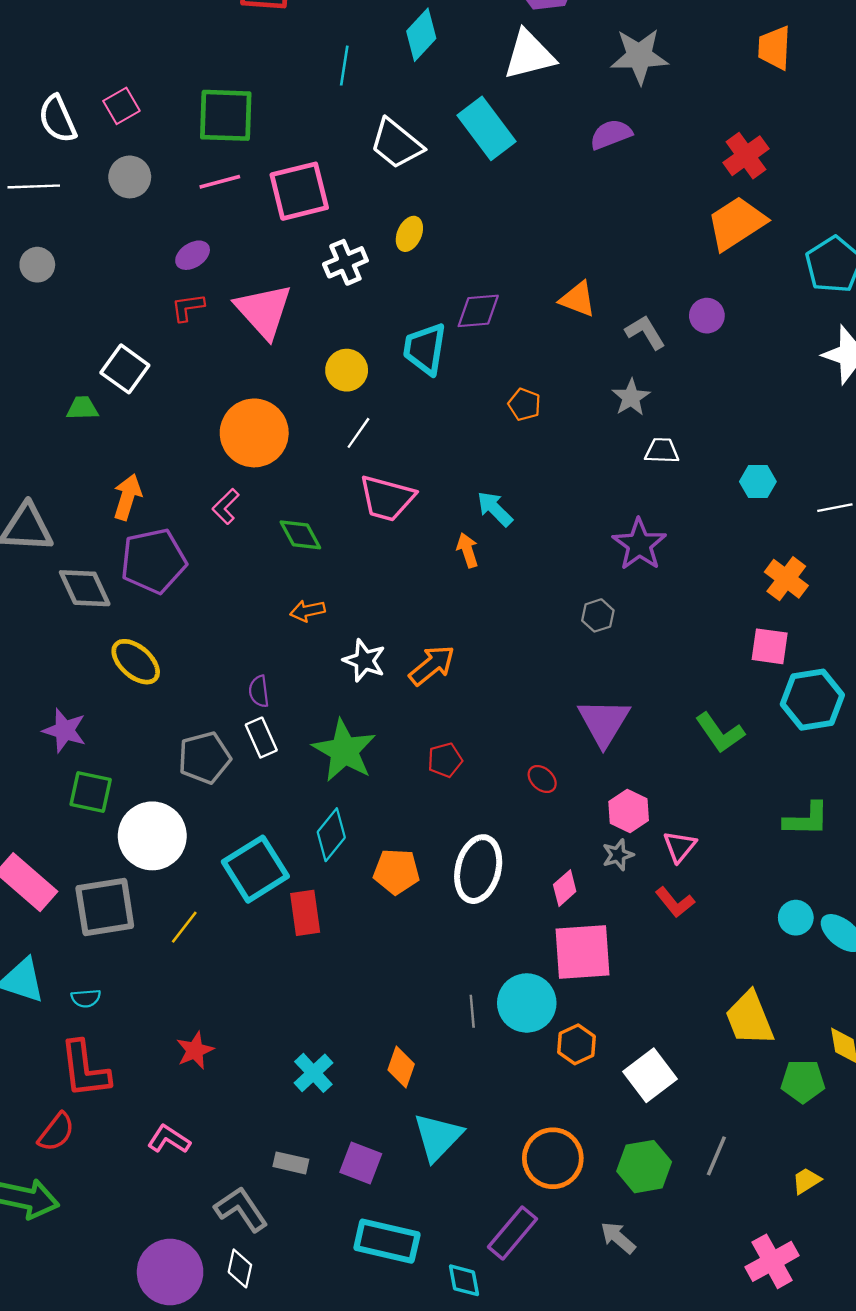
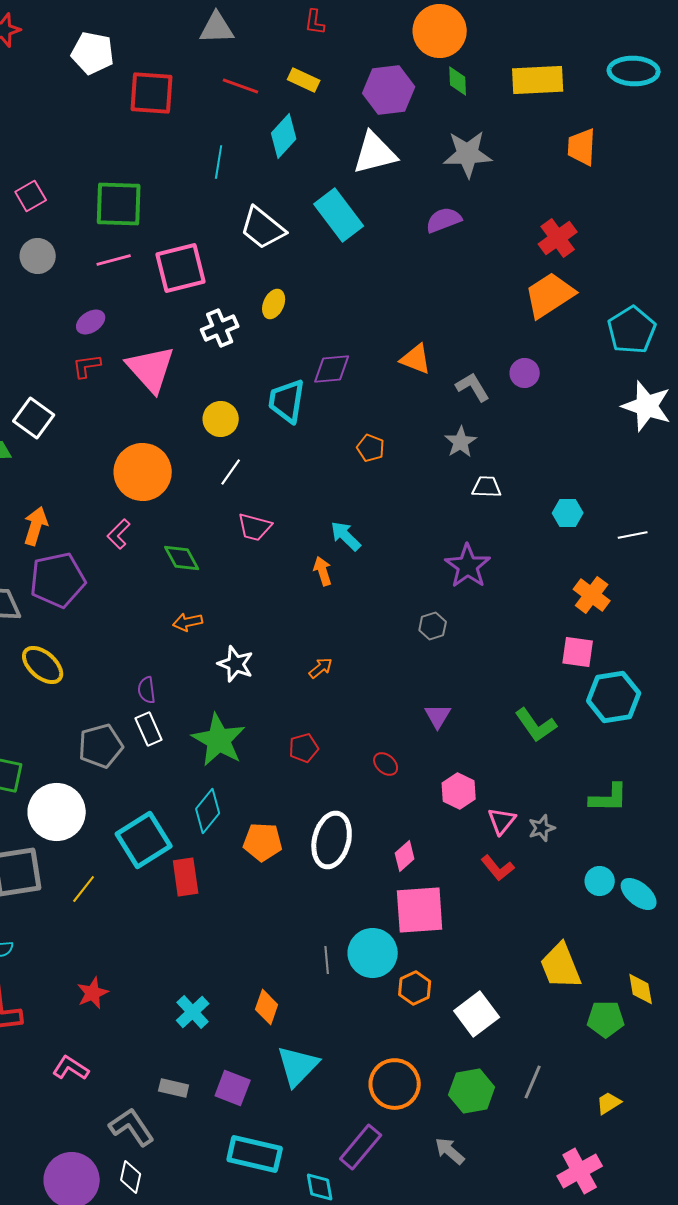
pink trapezoid: (387, 498) -> (255, 527), size x0.7
orange arrow: (432, 665) -> (321, 668), moved, size x0.6
purple triangle: (604, 722) -> (438, 716), size x0.6
gray star: (618, 855) -> (542, 828), moved

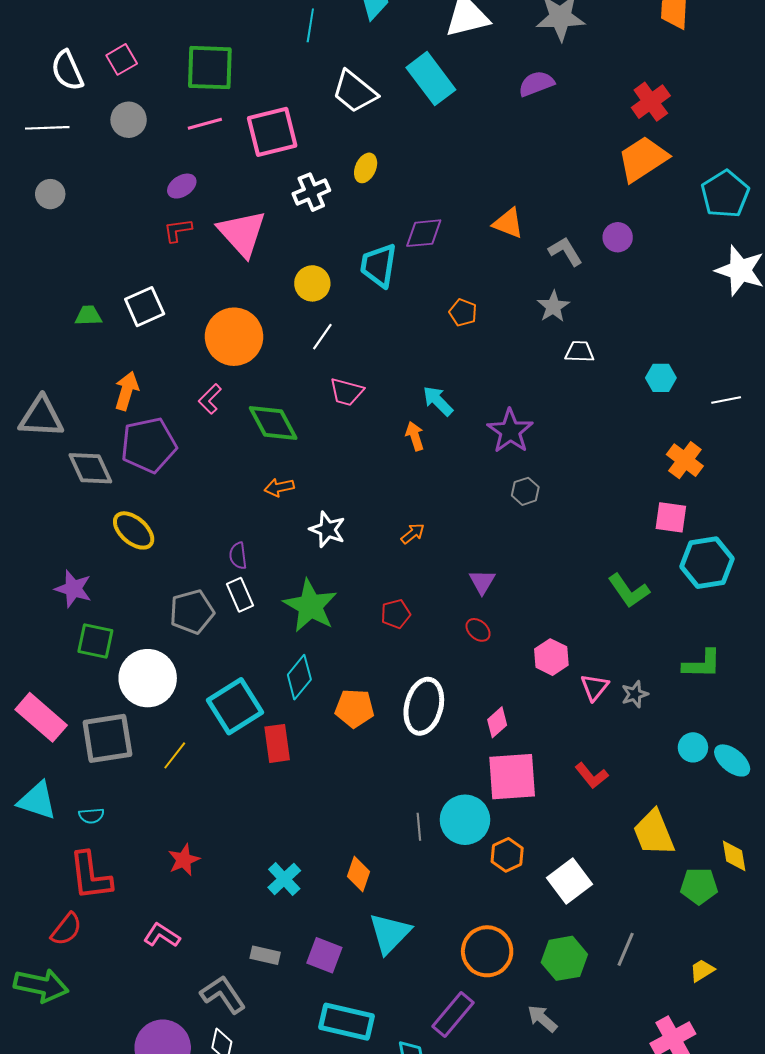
white square: (34, 418) -> (145, 307), moved, turned 30
green diamond: (182, 558) -> (273, 423), size x1.4
purple star: (468, 566) -> (510, 431), moved
purple triangle: (438, 716) -> (482, 582), moved
red L-shape: (498, 868) -> (592, 776), moved

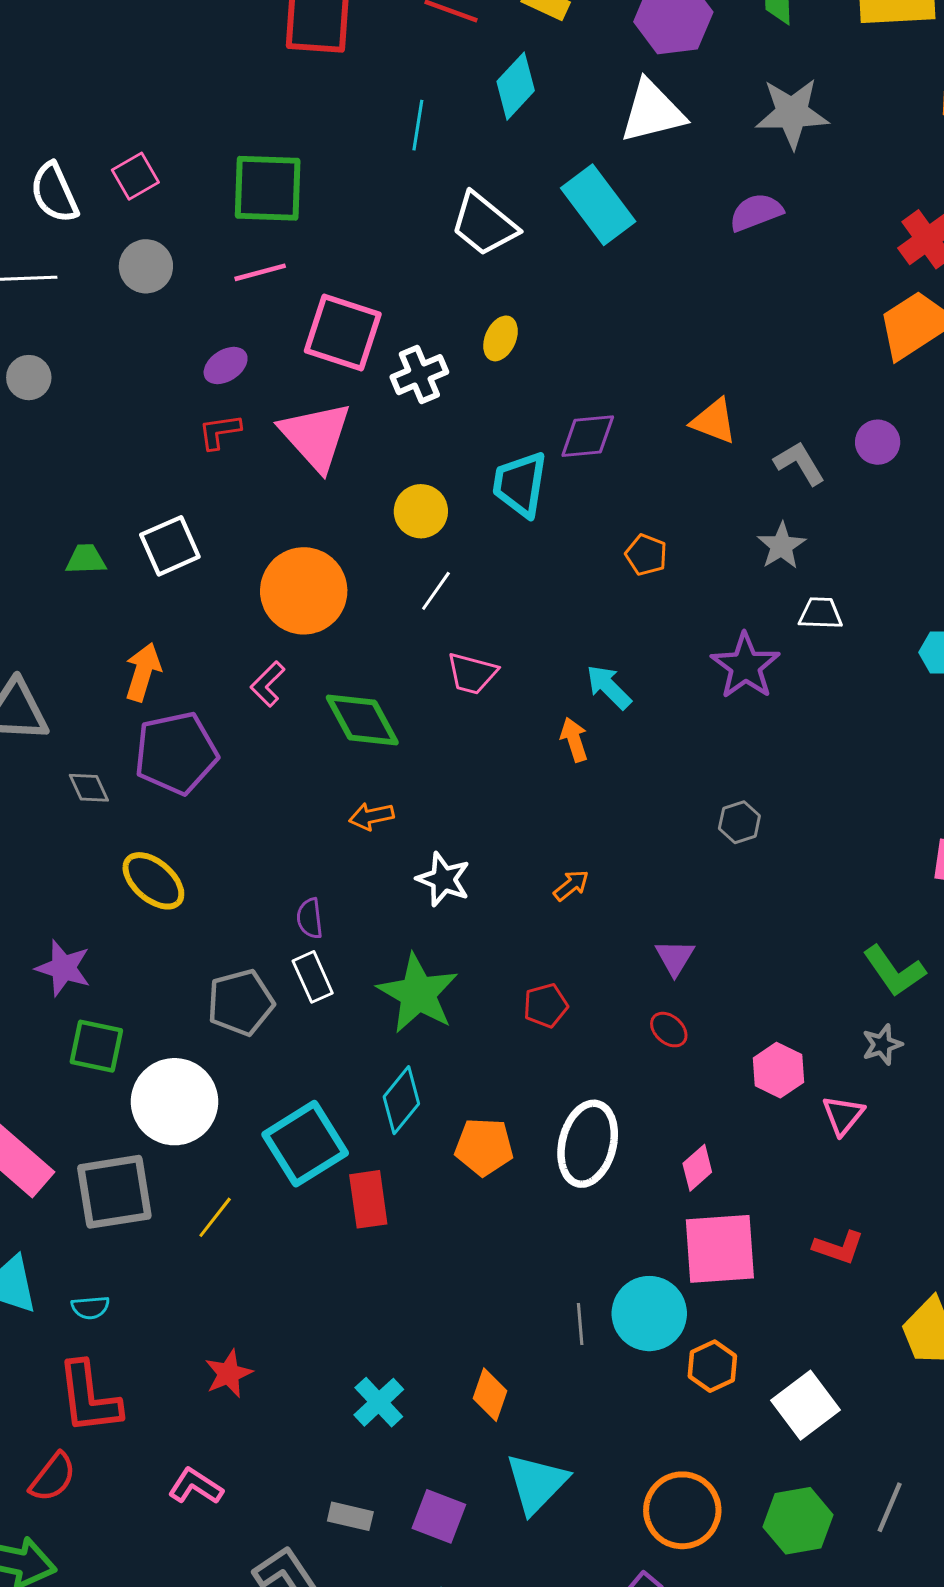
pink square: (272, 132) -> (343, 332), moved, turned 32
purple star: (510, 431) -> (745, 666), moved
gray diamond: (90, 468) -> (89, 788), size x0.6
gray star: (635, 694) -> (882, 1045), moved
red L-shape: (592, 776) -> (839, 1247), turned -32

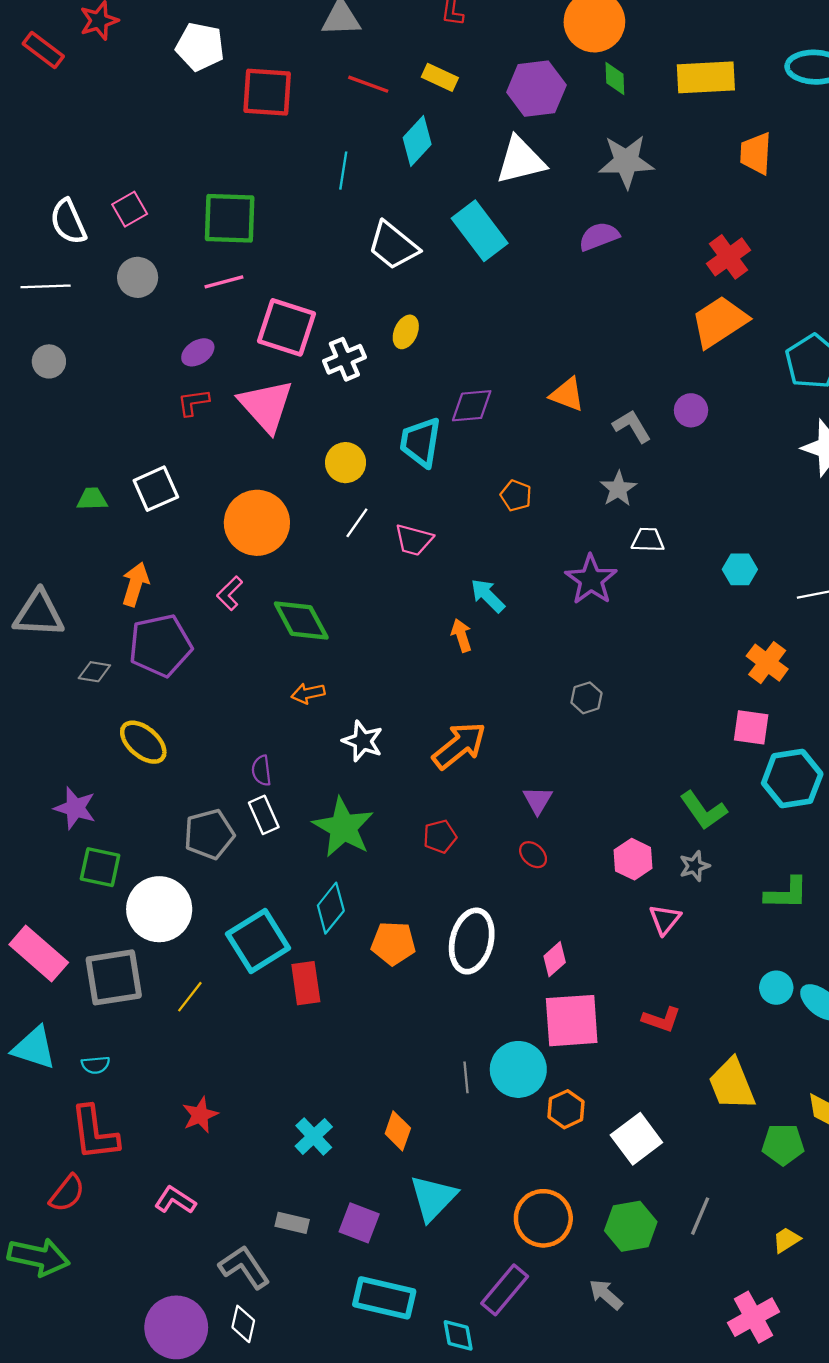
pink trapezoid: (472, 673) -> (414, 540), moved
gray diamond: (89, 788) -> (94, 672), turned -56
orange arrow: (571, 885) -> (459, 746), size x2.0
pink hexagon: (778, 1070) -> (633, 859), moved

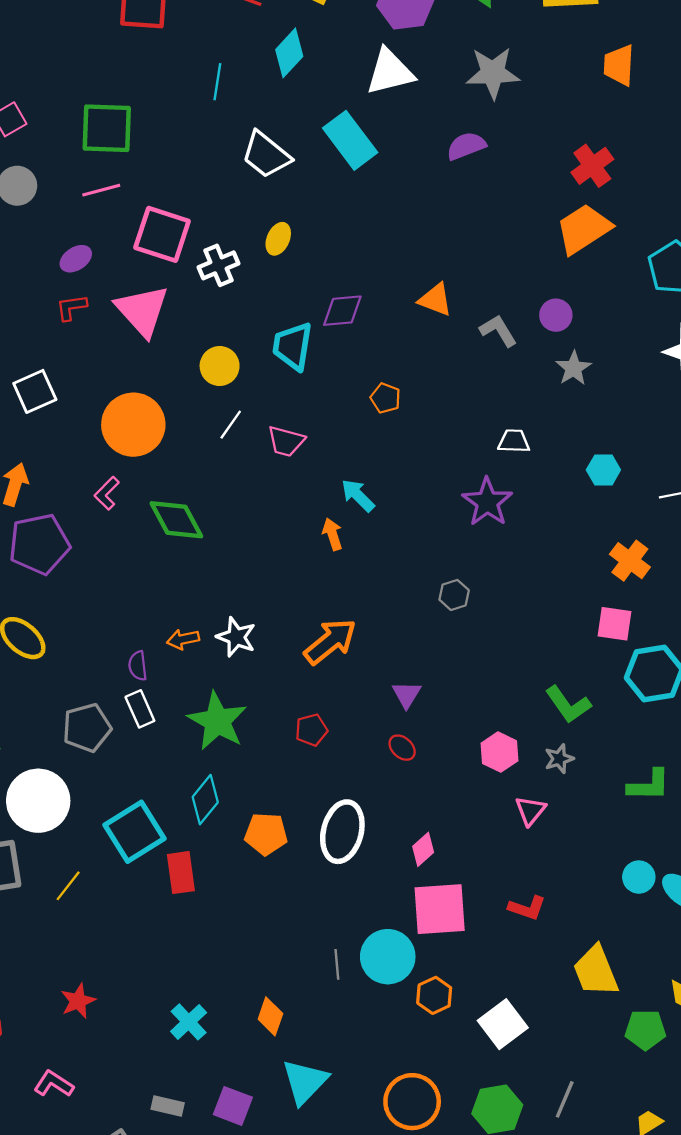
gray star: (618, 489) -> (574, 368), moved
purple star: (591, 580) -> (487, 502), moved
orange arrow: (308, 693) -> (183, 639), moved

